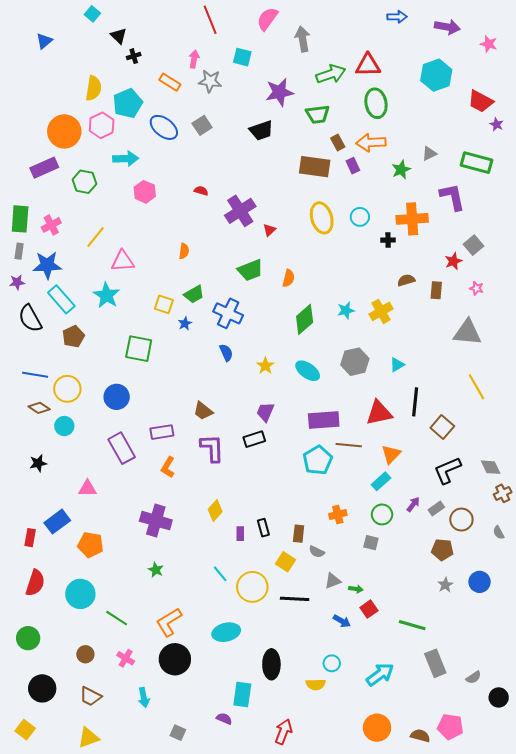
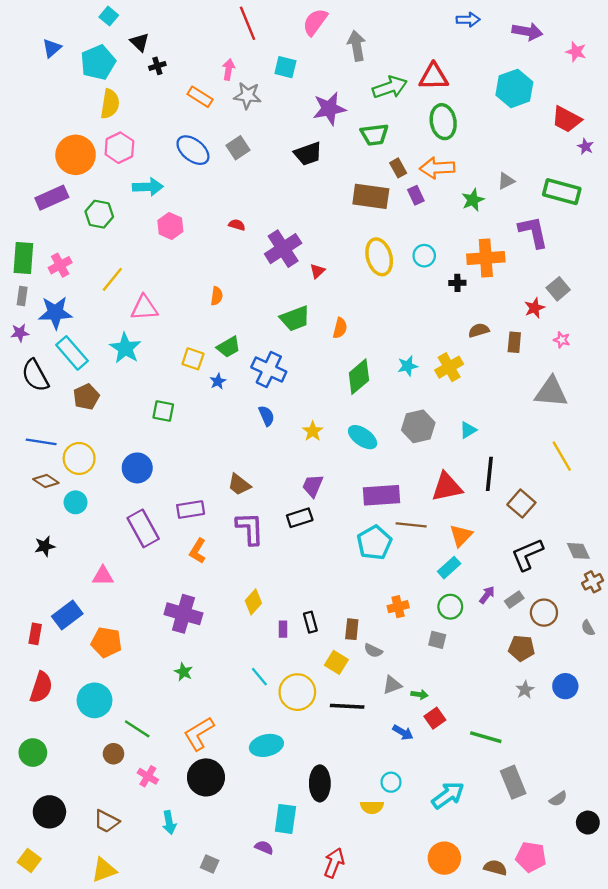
cyan pentagon: (128, 103) -> (98, 62), moved
green square: (139, 349) -> (163, 411), size x0.7
brown circle: (85, 654) -> (113, 754), moved

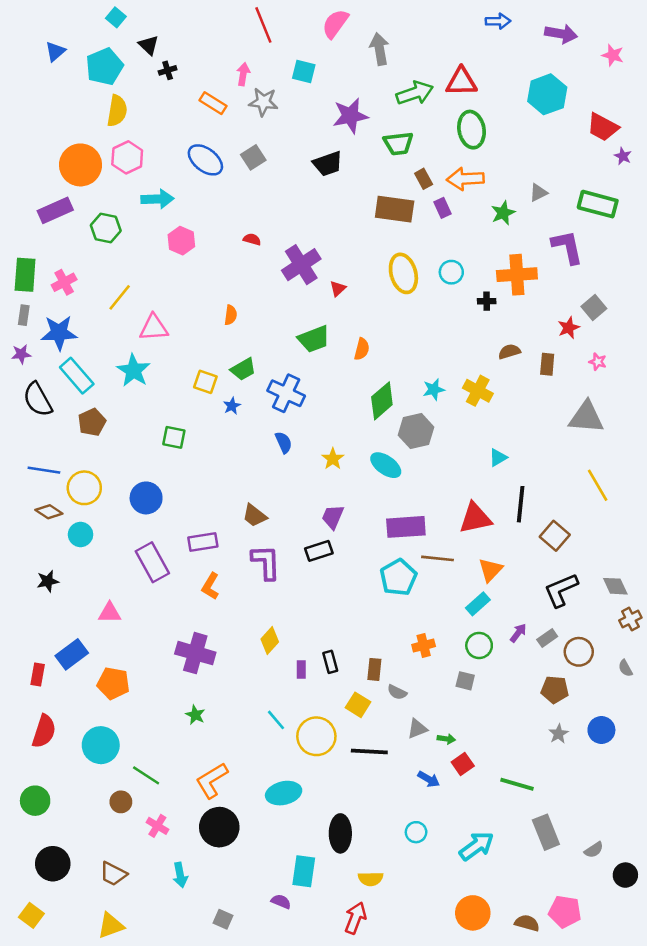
yellow cross: (449, 367) -> (478, 391), turned -32
gray hexagon: (418, 426) -> (416, 431), moved
yellow semicircle: (372, 807) -> (371, 879), moved

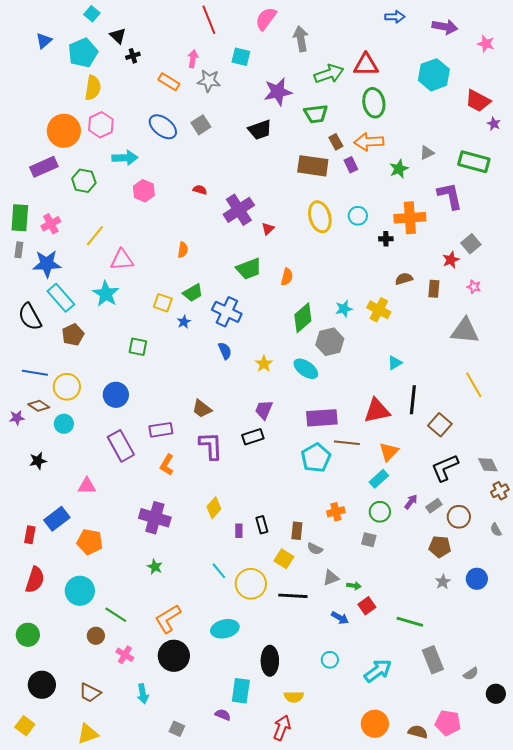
purple star: (21, 354) -> (17, 418), moved

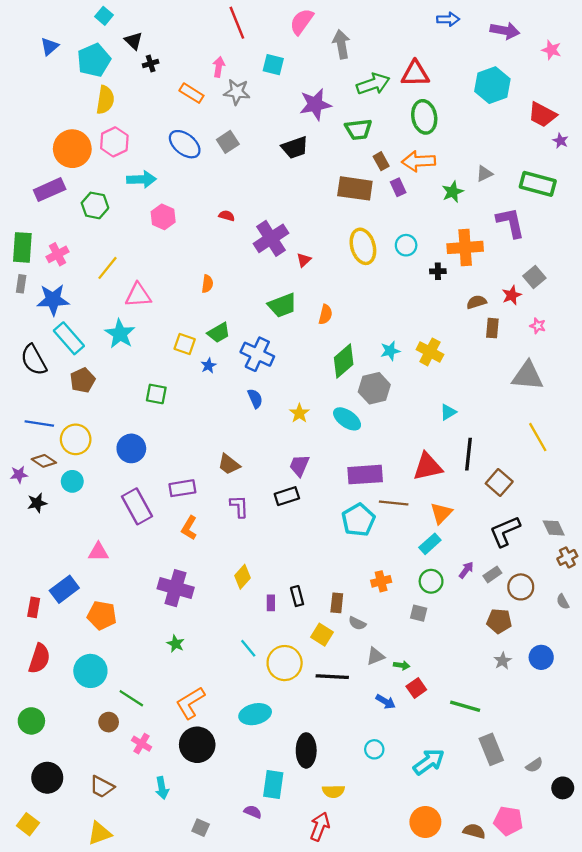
brown semicircle: (404, 279) -> (476, 302), moved
purple L-shape: (211, 446) -> (239, 506), size x0.7
black star: (38, 461) -> (37, 503), moved

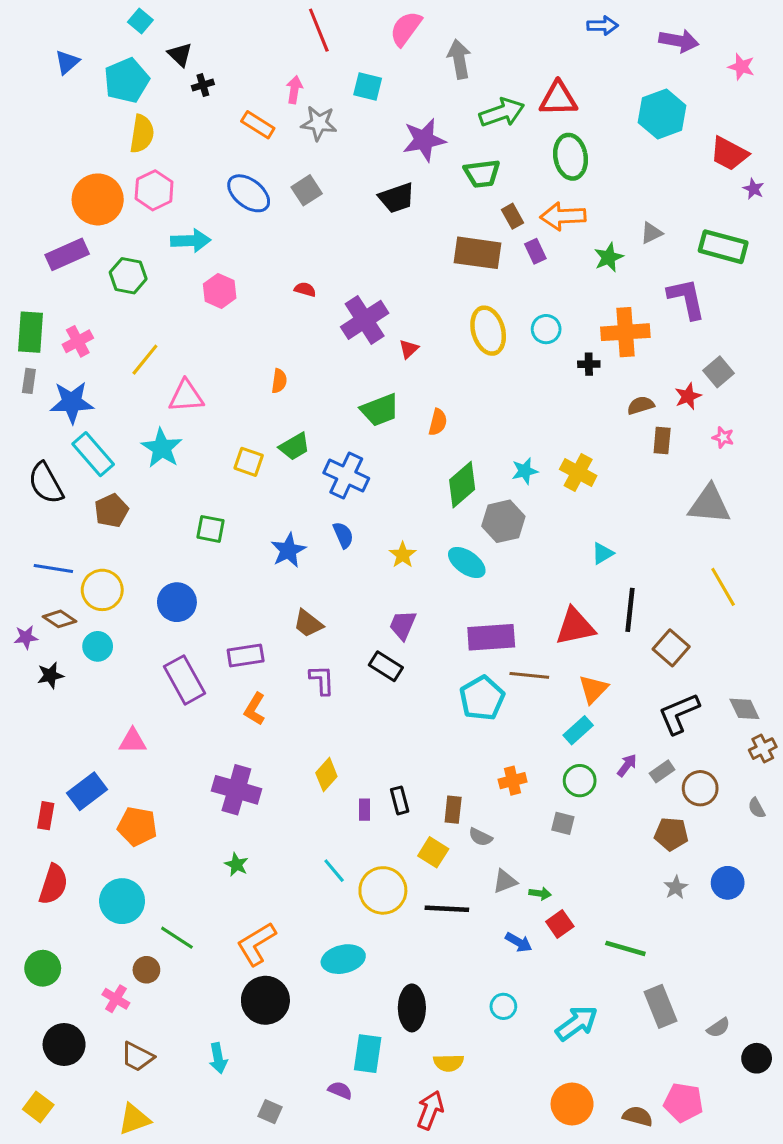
blue star: (209, 366) -> (288, 550), moved, size x1.6
black rectangle: (287, 496) -> (386, 666), turned 50
pink cross: (142, 744) -> (116, 999), moved

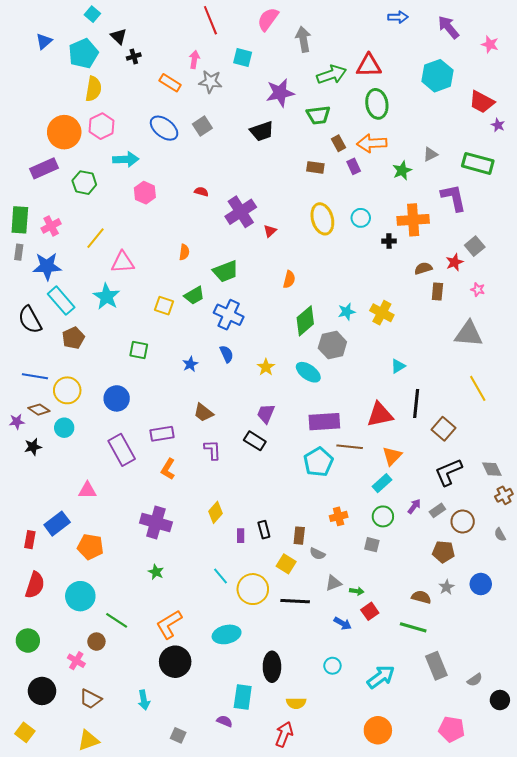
purple arrow: (679, 41) -> (448, 27), turned -140
brown rectangle: (477, 253) -> (315, 167), size x0.6
green trapezoid: (380, 410) -> (226, 271), moved
blue star: (288, 550) -> (190, 364), size x0.7
brown semicircle: (638, 1116) -> (421, 597), moved

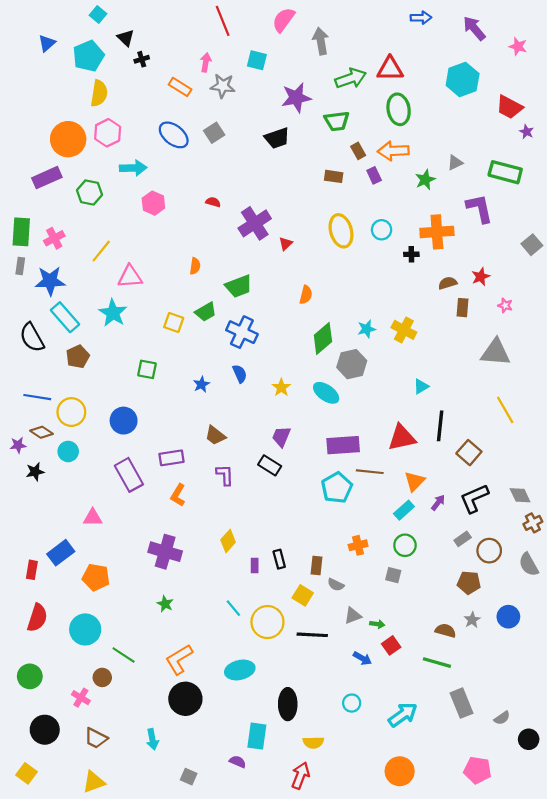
gray square: (475, 246) -> (532, 245), moved
purple arrow: (414, 506) -> (438, 503), moved
gray semicircle: (500, 535) -> (529, 564), size x1.6

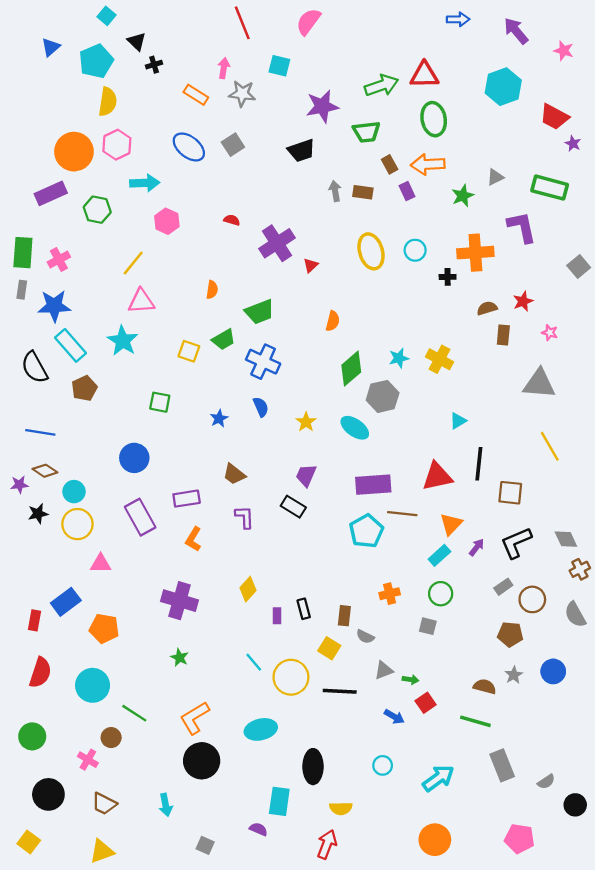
gray arrow: (321, 41) -> (335, 191), moved, size x0.7
yellow line: (101, 251) -> (133, 263), moved
yellow circle: (71, 412) -> (77, 524), moved
brown square: (469, 453) -> (510, 493), turned -35

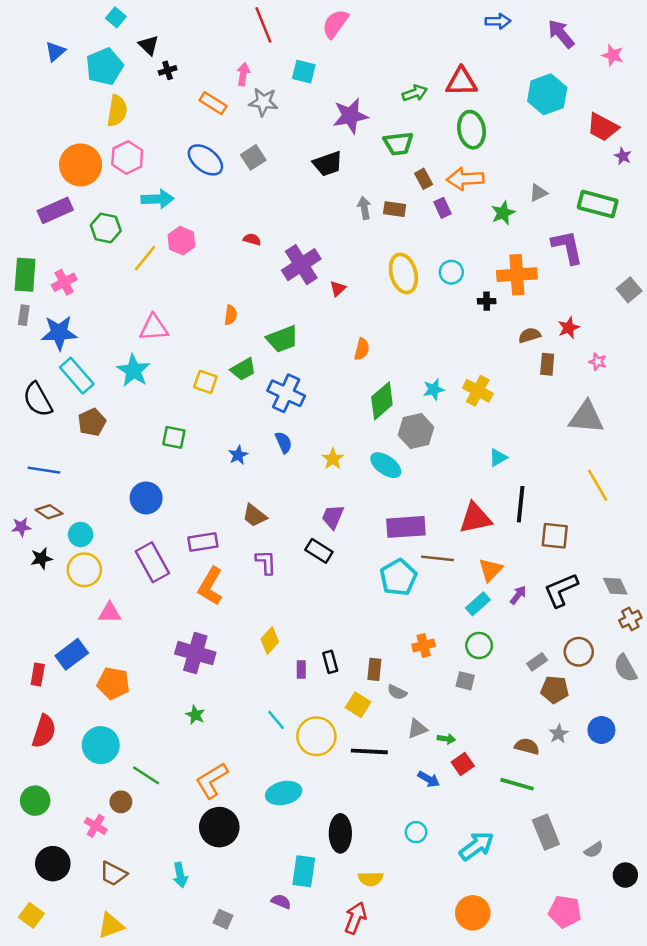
green arrow: (381, 85) -> (415, 93), size x0.7
yellow line: (133, 263) -> (145, 258), moved
orange L-shape: (193, 539) -> (210, 586), size x1.4
gray rectangle: (503, 587) -> (537, 662), moved

